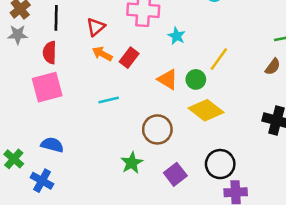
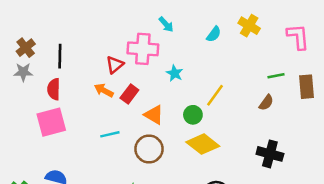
red triangle: (96, 27) -> (115, 65), moved
orange triangle: (168, 79) -> (154, 115), moved
brown circle: (157, 129) -> (149, 149), moved

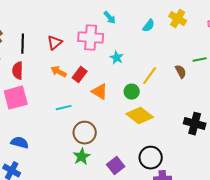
red triangle: (115, 65) -> (55, 43), moved
brown semicircle: (266, 103) -> (181, 72), moved, turned -64
brown circle: (149, 149) -> (85, 133), moved

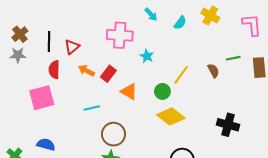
cyan arrow: (110, 18) -> (151, 14), moved
red triangle: (55, 43) -> (72, 47), moved
red semicircle: (18, 71) -> (54, 70), moved

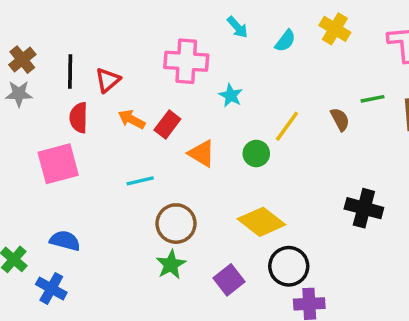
yellow diamond: (171, 116) -> (261, 222), moved

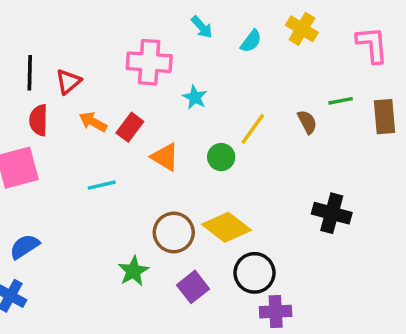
brown circle: (176, 224) -> (174, 233), moved
blue semicircle: (65, 241) -> (25, 247), turned -48

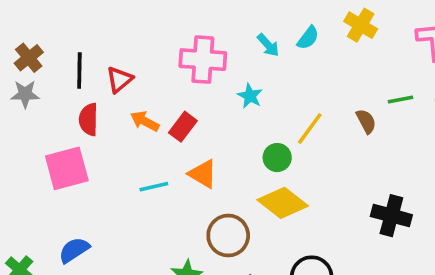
cyan arrow: (202, 27) -> (268, 45), moved
orange triangle: (165, 157) -> (203, 174), moved
yellow diamond: (226, 227) -> (283, 203), moved

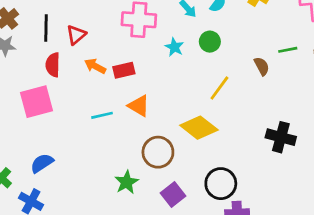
red rectangle: (183, 127) -> (124, 70), turned 40
yellow line: (310, 129) -> (219, 88), moved
green circle: (277, 158) -> (210, 42), moved

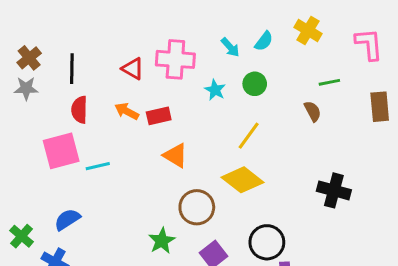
red triangle: (76, 35) -> (133, 69), moved, turned -50
green line: (288, 50) -> (329, 82), moved
yellow line: (219, 88) -> (249, 136), moved
cyan line: (102, 115) -> (98, 166), moved

